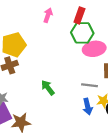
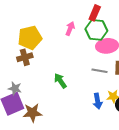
pink arrow: (48, 15) -> (70, 29), moved
gray line: (89, 85) -> (100, 71), moved

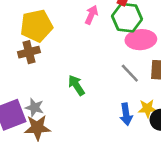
gray line: (100, 71) -> (130, 73), turned 35
gray star: (15, 88) -> (34, 107), moved

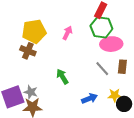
pink arrow: (91, 15) -> (67, 33), moved
brown cross: (29, 52) -> (28, 51), turned 35
blue arrow: (126, 114) -> (90, 98), moved, turned -105

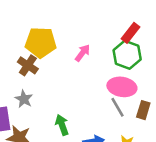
pink ellipse: (111, 44) -> (122, 87), moved
green arrow: (62, 76) -> (62, 125), moved
gray star: (31, 92) -> (24, 99), moved

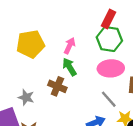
brown cross: (28, 65) -> (57, 86), moved
gray line: (117, 107) -> (109, 99), moved
green arrow: (62, 125) -> (69, 67), moved

